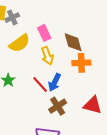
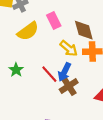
yellow arrow: (47, 56) -> (69, 48), moved, turned -30
brown cross: (58, 106) -> (69, 86), moved

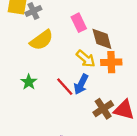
pink rectangle: (54, 20) -> (79, 23), moved
brown cross: (69, 86) -> (103, 109), moved

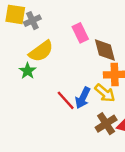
yellow arrow: (86, 59) -> (105, 93), moved
green star: (29, 82) -> (28, 71), moved

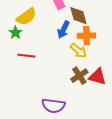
blue arrow: (83, 98) -> (63, 30), moved
red line: (66, 100) -> (26, 56), moved, turned -42

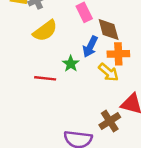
green star: (15, 33) -> (71, 64), moved
brown cross: (79, 76) -> (110, 121), moved

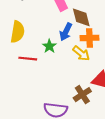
yellow semicircle: (45, 31) -> (17, 32), moved, turned -45

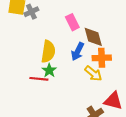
yellow semicircle: (17, 32) -> (48, 52), moved
green star: (49, 46) -> (49, 70), moved

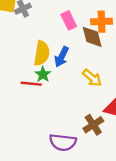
blue arrow: (78, 52) -> (62, 57), moved
orange cross: (102, 58) -> (101, 22), moved

